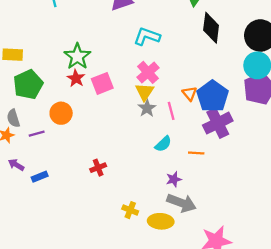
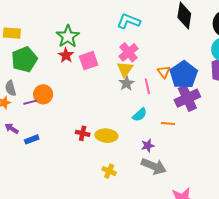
orange circle: (61, 113) -> (43, 94), moved
red cross: (98, 168) -> (83, 133), turned 32
yellow ellipse: (161, 221) -> (106, 136), moved

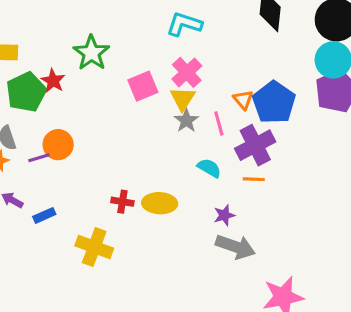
red star: (66, 55) -> (53, 81), moved
pink square: (89, 61) -> (143, 86), moved
purple cross: (187, 98) -> (255, 145), moved
cyan semicircle: (140, 115) -> (209, 168), turned -105
yellow cross: (109, 171) -> (94, 247), moved, size x1.6

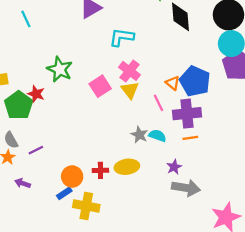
gray star: (186, 121) -> (139, 135), moved
orange circle: (58, 145) -> (72, 177), moved
purple cross: (255, 145) -> (187, 114), turned 32
blue rectangle: (44, 215) -> (64, 193), moved

